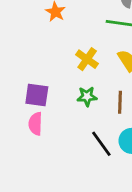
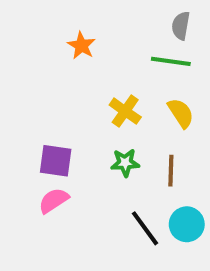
pink semicircle: (35, 124) -> (54, 200), turned 55

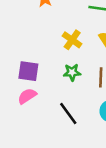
black line: (145, 228) -> (68, 114), moved

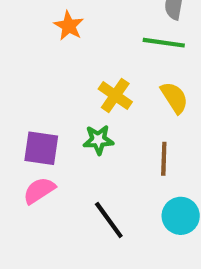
green star: (72, 72) -> (98, 140), moved

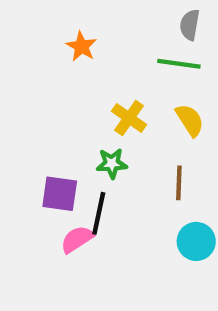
purple square: (41, 148) -> (60, 194), moved
pink semicircle: (39, 190) -> (77, 239), moved
black line: (109, 220) -> (99, 213), moved, turned 48

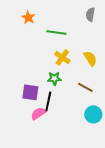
orange star: (81, 46) -> (28, 17), moved
green line: (179, 64) -> (56, 32), moved
brown line: (179, 183) -> (85, 87), turned -63

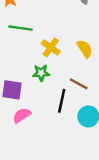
green line: (56, 32) -> (20, 28), moved
black line: (48, 101) -> (62, 101), moved

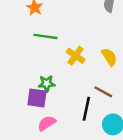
green star: (41, 73) -> (47, 83), moved

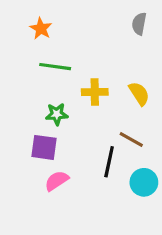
yellow cross: (76, 56) -> (95, 92), turned -36
green star: (47, 83) -> (57, 114), moved

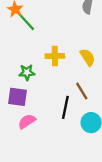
green line: (55, 67) -> (26, 21), moved, turned 40
brown line: (131, 140) -> (82, 91), turned 30

